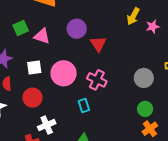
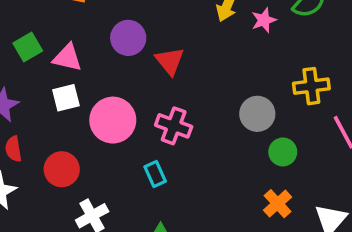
white square: (34, 68) -> (66, 98), moved
green circle: (145, 109) -> (283, 152), moved

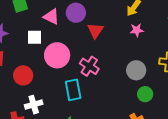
pink star: (264, 20) -> (137, 30), moved
pink triangle: (67, 58) -> (51, 17), moved
cyan rectangle: (155, 174) -> (73, 90), size x1.5

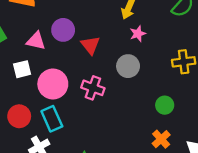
gray circle: (136, 70) -> (128, 66), moved
cyan rectangle: (73, 90) -> (52, 119), moved

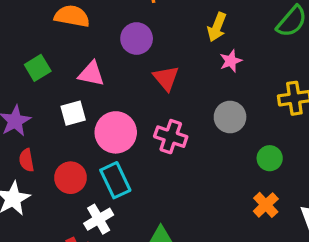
purple circle: (63, 30) -> (137, 39), moved
gray circle: (128, 66) -> (230, 117), moved

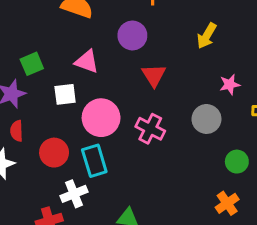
pink star: (231, 61) -> (230, 84), moved
green square: (38, 68) -> (32, 64), moved

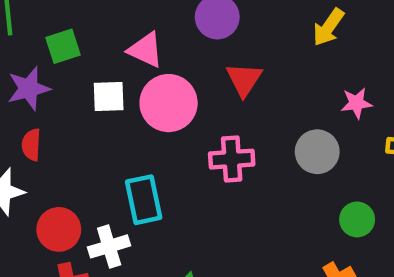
pink circle: (101, 118) -> (169, 103), moved
pink cross: (150, 129) -> (232, 159), turned -36
red circle: (54, 153) -> (59, 229), moved

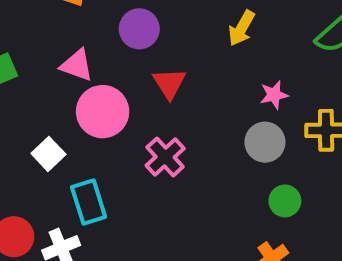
white square: (109, 96) -> (48, 154), moved, turned -36
gray circle: (317, 152) -> (265, 142), moved
pink cross: (232, 159) -> (165, 157), turned -33

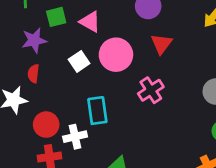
pink triangle: (77, 65) -> (90, 22), moved
white square: (48, 154) -> (79, 61), moved

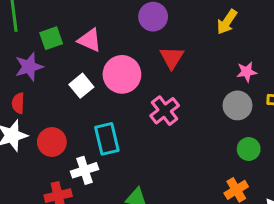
red semicircle: (33, 74) -> (18, 103), moved
red circle: (46, 125) -> (52, 142), moved

